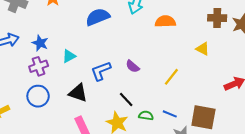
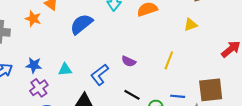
yellow triangle: (203, 49) -> (191, 25), turned -32
cyan triangle: (69, 56) -> (65, 70), turned 40

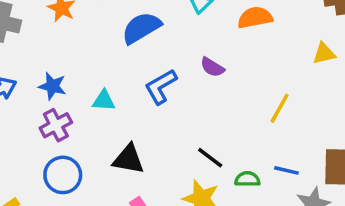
purple semicircle: (129, 61) -> (212, 67), moved
blue L-shape: (100, 75) -> (161, 87), moved

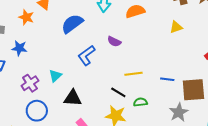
blue star: (52, 86) -> (19, 48), moved
cyan triangle: (104, 101) -> (55, 76), moved, turned -40
yellow line: (280, 108) -> (134, 74), moved, turned 60
blue line: (286, 170) -> (167, 79), moved

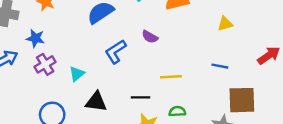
blue line: (167, 79) -> (220, 66), moved
purple cross: (30, 83) -> (45, 64), moved
black line: (118, 92) -> (141, 97), moved, turned -35

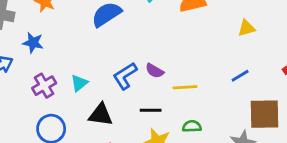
purple semicircle: (150, 37) -> (155, 71), moved
blue L-shape: (116, 52) -> (125, 76), moved
purple cross: (45, 64) -> (44, 86), moved
blue line: (220, 66) -> (240, 76), turned -42

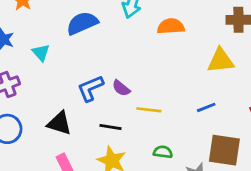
yellow triangle: (246, 28) -> (221, 61), size x1.5
cyan triangle: (79, 83) -> (41, 53), moved, turned -42
green semicircle: (192, 126) -> (163, 152), moved

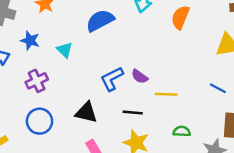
orange semicircle: (171, 26) -> (180, 17), turned -60
blue line: (206, 107) -> (218, 88), turned 54

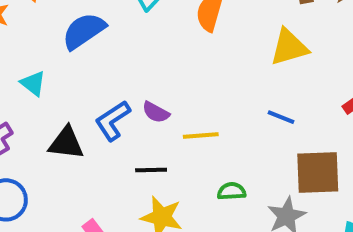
black triangle: (86, 112) -> (66, 143), moved

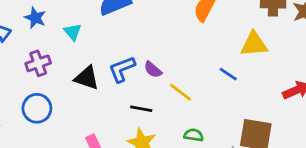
blue line: (281, 117) -> (228, 74), moved
yellow line: (201, 135) -> (180, 92), turned 30

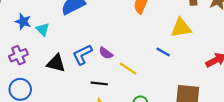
blue star: (35, 18) -> (23, 22), moved

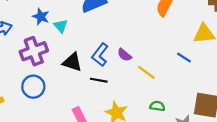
purple cross: (18, 55) -> (34, 51), size x1.4
blue L-shape: (82, 55) -> (100, 55), turned -30
black line: (99, 83) -> (99, 80), moved

